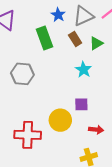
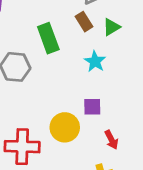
green rectangle: (45, 38) -> (48, 38), moved
red arrow: (96, 130) -> (111, 140), turned 56

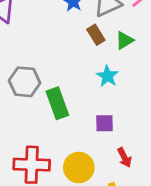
green rectangle: (48, 38) -> (57, 103), moved
yellow circle: (65, 127) -> (79, 168), moved

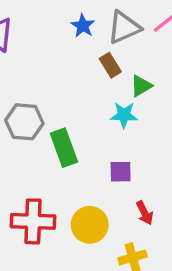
green triangle: (125, 40) -> (141, 86), moved
cyan star: (107, 76) -> (124, 115), turned -30

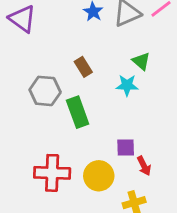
brown rectangle: (110, 65) -> (83, 67), moved
green triangle: (141, 86) -> (141, 61), turned -48
purple square: (121, 172) -> (126, 147), moved

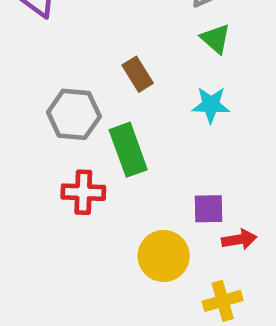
green triangle: (141, 61) -> (216, 39), moved
red arrow: (144, 166) -> (239, 239), turned -72
red cross: (52, 173) -> (83, 192), moved, size x0.7

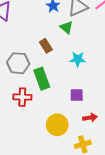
green triangle: (216, 39) -> (66, 27), moved
purple square: (208, 209) -> (77, 95), moved

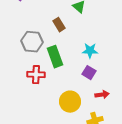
cyan star: (78, 59) -> (90, 51), moved
purple square: (77, 95) -> (89, 73), turned 32

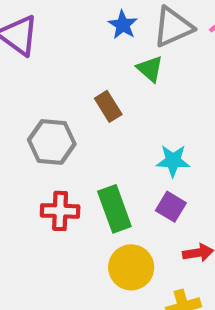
green rectangle: (55, 57) -> (114, 209), moved

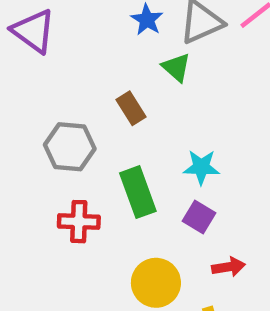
green rectangle: (114, 209) -> (138, 192), moved

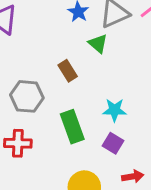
red cross: (79, 222) -> (18, 143), moved

